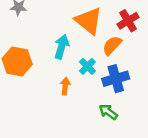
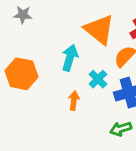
green arrow: (108, 112) -> (121, 129), turned -54

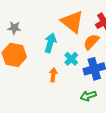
gray star: (23, 15) -> (14, 28), moved

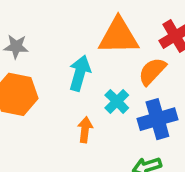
orange triangle: (72, 22) -> (119, 36), turned -40

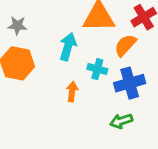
cyan cross: (117, 101) -> (97, 69), turned -30

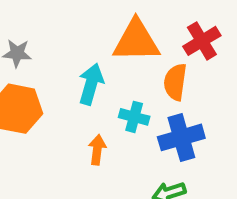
orange semicircle: (125, 45) -> (175, 82), turned -35

